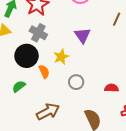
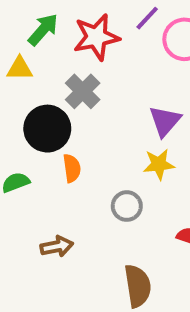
yellow star: (61, 57) -> (159, 164), moved
brown arrow: (48, 112) -> (57, 246), size x0.7

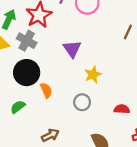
gray cross: (83, 91) -> (27, 41), moved
purple triangle: (165, 121) -> (72, 49), moved

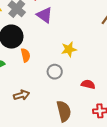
purple triangle: (72, 49) -> (44, 15), moved, turned -30

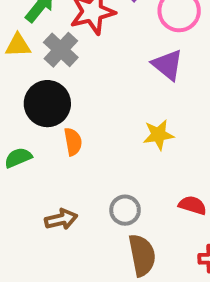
purple triangle: (44, 15) -> (168, 65), moved
gray circle: (55, 72) -> (125, 210), moved

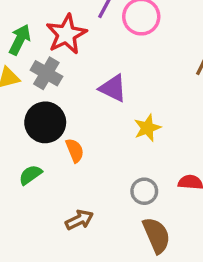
purple triangle: (168, 65) -> (113, 88), moved
gray circle: (125, 210) -> (144, 191), moved

